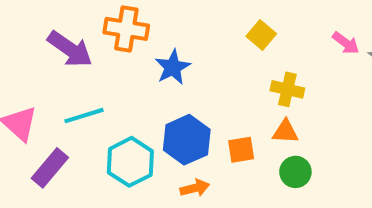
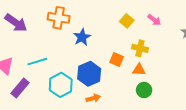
pink arrow: (346, 43) -> (154, 20), moved
purple arrow: (70, 49) -> (16, 23), moved
orange square: (241, 150) -> (117, 60), moved, turned 32

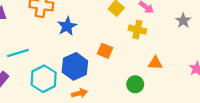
yellow cross: (140, 48) -> (137, 30), moved
orange triangle: (139, 70) -> (155, 63), moved

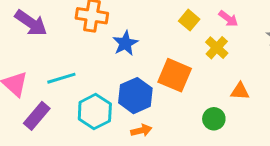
yellow cross: (137, 30) -> (217, 48), turned 30
orange square: (105, 51) -> (175, 75), size x1.6

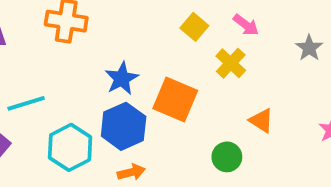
blue star: (125, 43) -> (122, 78), moved
orange triangle: (240, 91) -> (261, 121), turned 30

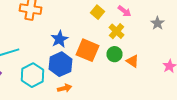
green circle: (227, 157) -> (114, 54), moved

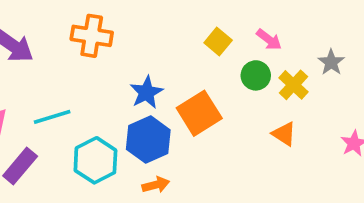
yellow cross: (116, 31) -> (293, 85), moved
orange square: (88, 50) -> (199, 113), turned 35
green circle: (114, 54) -> (256, 75), moved

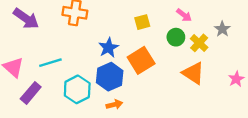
yellow square: (218, 41) -> (142, 22), moved, turned 35
orange triangle: (284, 134) -> (193, 73), size x1.5

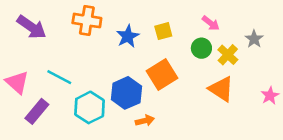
blue star: (109, 48) -> (128, 36), moved
cyan line: (50, 63) -> (59, 77), turned 45
orange arrow: (114, 105) -> (145, 121), moved

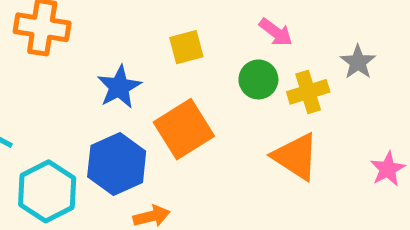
blue star: (128, 36) -> (119, 87), moved
yellow cross: (228, 55) -> (308, 92), turned 30

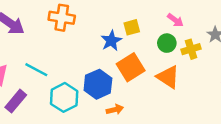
blue star: (119, 87) -> (111, 41), moved
orange triangle: (296, 157) -> (168, 77), moved

